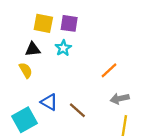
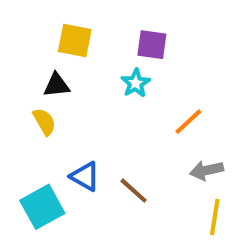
purple square: (69, 23) -> (152, 45), moved
cyan star: (63, 48) -> (136, 83), moved

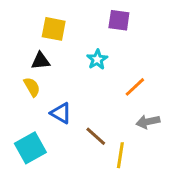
purple square: (152, 45) -> (119, 20), moved
blue triangle: (85, 176) -> (61, 113), moved
yellow line: (215, 217) -> (120, 155), moved

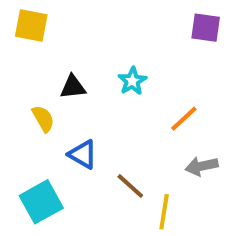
purple square: (119, 20) -> (206, 28), moved
yellow square: (54, 29) -> (31, 26), moved
black triangle: (41, 61) -> (73, 87), moved

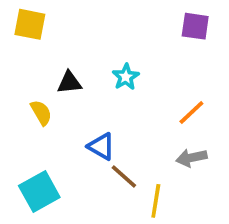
orange line: (184, 119) -> (191, 113), moved
blue triangle: (83, 154) -> (101, 146), moved

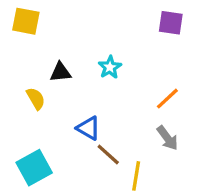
gray arrow: (191, 158) -> (167, 138), turned -115

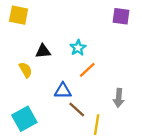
orange line: (167, 99) -> (87, 70), moved
blue triangle: (88, 128) -> (63, 91), turned -30
gray arrow: (167, 138) -> (119, 98), turned 42

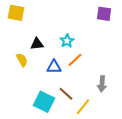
blue triangle: (63, 91) -> (54, 67), moved
cyan square: (24, 119) -> (44, 102), moved, turned -35
yellow line: (97, 125) -> (83, 107), turned 30

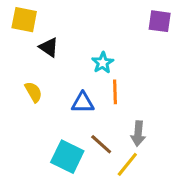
black triangle: (37, 44) -> (49, 47), moved, turned 40
orange line: (75, 60) -> (115, 92), turned -49
gray arrow: (102, 84) -> (138, 134), moved

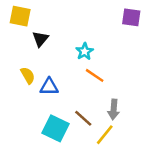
black triangle: (49, 47) -> (40, 39), turned 36
orange line: (115, 92) -> (95, 75), turned -54
blue triangle: (83, 103) -> (49, 87), moved

